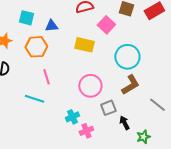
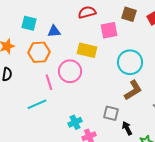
pink square: (106, 25) -> (109, 30), turned 36
pink circle: (90, 86) -> (70, 71), moved
cyan line: (34, 99) -> (37, 104), turned -42
gray square: (108, 108) -> (111, 113), turned 35

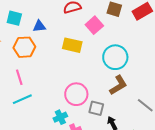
pink square: (109, 30) -> (94, 25), turned -30
pink circle: (70, 71) -> (76, 94), moved
pink line: (49, 82) -> (19, 77), moved

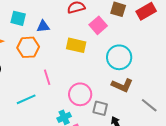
pink line: (19, 77) -> (47, 77), moved
brown L-shape: (118, 85) -> (122, 85), turned 55

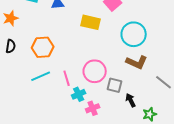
orange hexagon: (28, 47) -> (43, 47), moved
pink line: (47, 77) -> (67, 78), moved

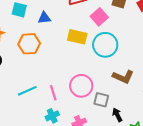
cyan circle: (134, 34) -> (105, 45), moved
orange hexagon: (43, 47) -> (29, 44), moved
cyan cross: (79, 94) -> (52, 116), moved

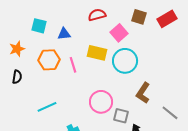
brown L-shape: (123, 77) -> (143, 93), turned 100
pink line: (53, 93) -> (73, 65), moved

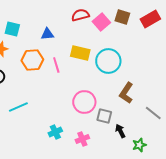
cyan square: (39, 26) -> (12, 29), moved
pink square: (119, 33) -> (101, 22), moved
cyan line: (47, 107) -> (18, 107), moved

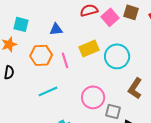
yellow rectangle: (80, 53) -> (89, 48), turned -36
cyan line: (18, 107) -> (48, 91), moved

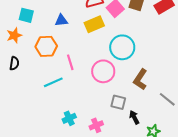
yellow rectangle: (89, 48) -> (94, 24), moved
pink line: (65, 60) -> (70, 62), moved
pink circle: (93, 97) -> (103, 71), moved

